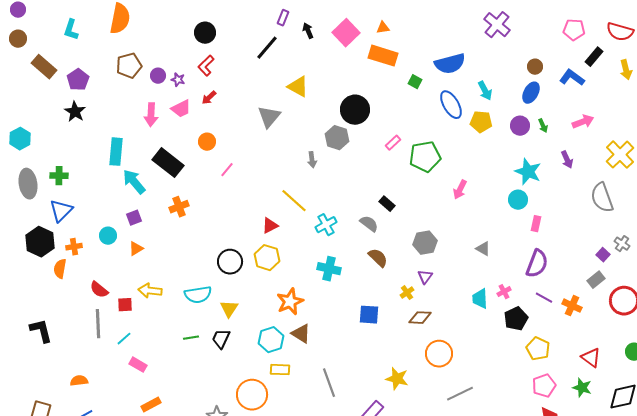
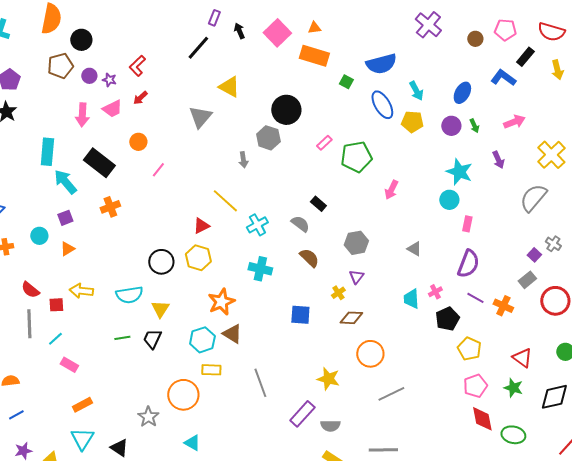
black circle: (205, 33) -> (81, 40), moved
brown circle: (535, 67) -> (475, 39), moved
gray semicircle: (602, 198) -> (533, 198), turned 60

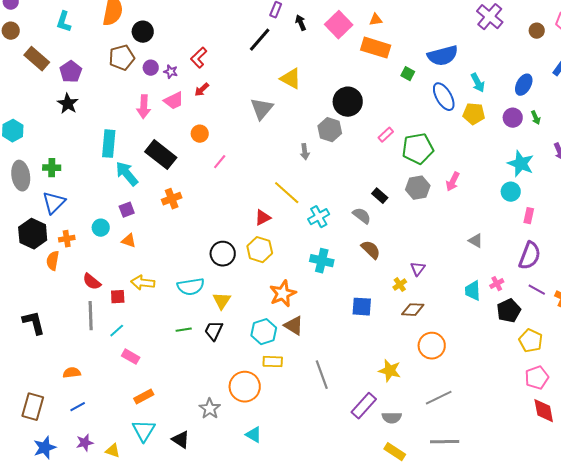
gray hexagon: (356, 243) -> (418, 188), moved
orange triangle: (67, 249) -> (129, 241), turned 49
gray line: (391, 394) -> (439, 398), moved

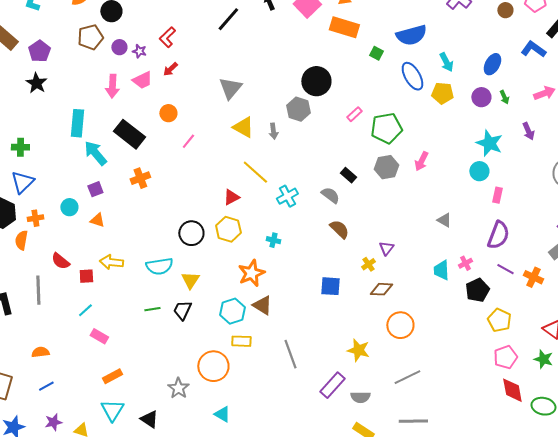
yellow triangle: (291, 79) -> (243, 127), moved
cyan cross: (322, 261) -> (273, 240), moved, size x0.6
gray line: (91, 316) -> (38, 290), moved

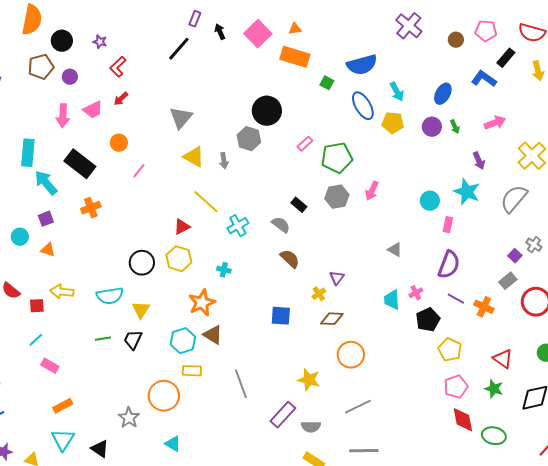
purple star: (139, 51) -> (100, 42), moved
cyan star: (489, 143) -> (467, 192), moved

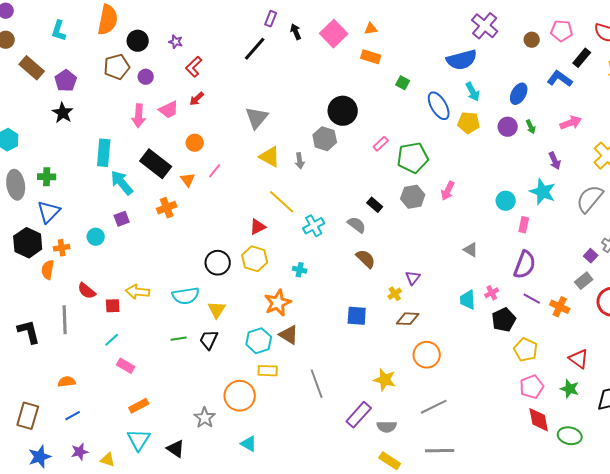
orange rectangle: (295, 57) -> (371, 57), size x0.7
blue semicircle: (362, 65) -> (462, 60), moved
orange triangle: (48, 250) -> (188, 180), moved, turned 35

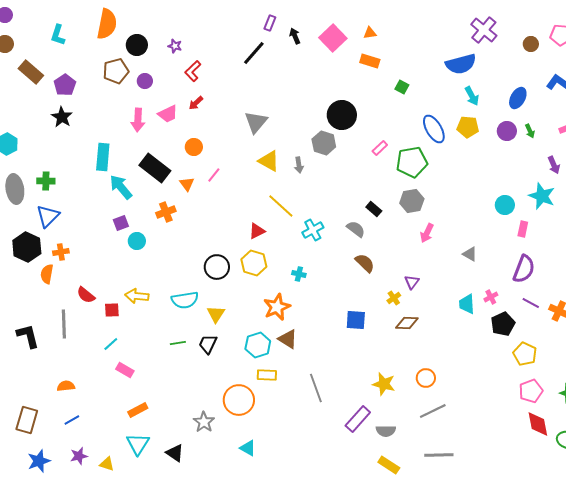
blue ellipse: (439, 106) -> (434, 129), moved
pink arrow: (448, 191) -> (427, 233), moved
cyan circle: (96, 237) -> (137, 241), moved
orange circle: (427, 355) -> (426, 378), moved, size x0.7

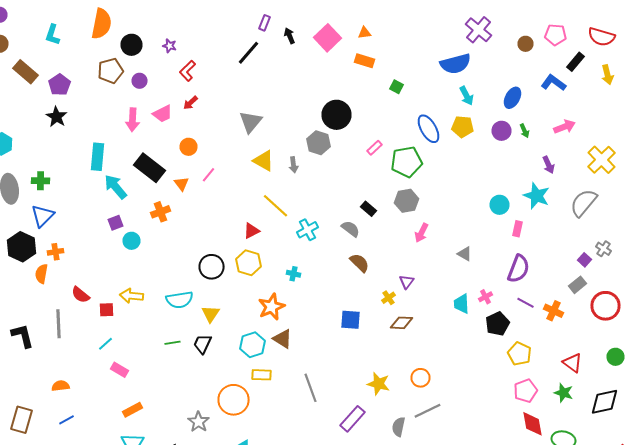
gray semicircle: (386, 431) -> (398, 427), moved, turned 102

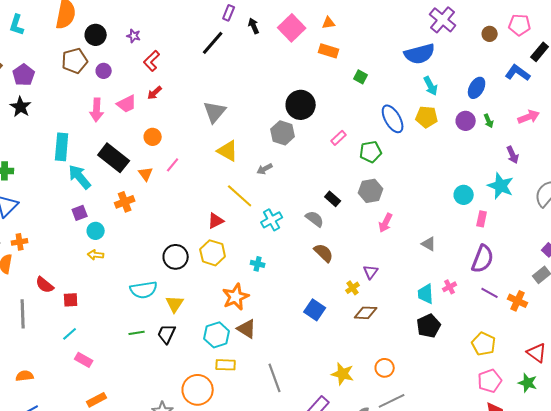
green pentagon: (406, 162) -> (371, 152), size x0.7
gray arrow: (294, 165) -> (265, 169), moved, turned 70
yellow arrow: (132, 296) -> (96, 255), moved, size x0.7
blue square: (350, 320) -> (315, 310), turned 30
black pentagon: (498, 324) -> (429, 326), moved

